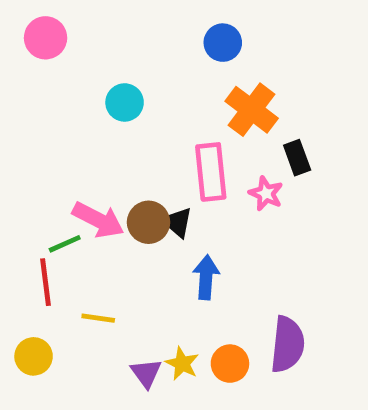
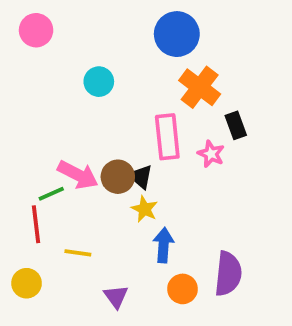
blue circle: (223, 43) -> (177, 34), size x1.5
blue arrow: (206, 277) -> (163, 245), moved
yellow star: (182, 364) -> (144, 209), moved

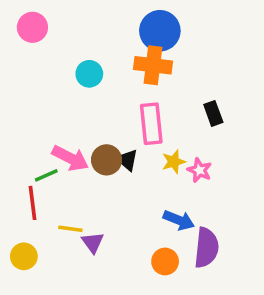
orange cross: (200, 87) -> (153, 65), moved, turned -30
pink star: (211, 154) -> (199, 170), moved
yellow star: (144, 209) -> (174, 162), moved, turned 30
blue arrow: (163, 245) -> (179, 220), moved, turned 108
purple triangle: (116, 297) -> (93, 243), moved

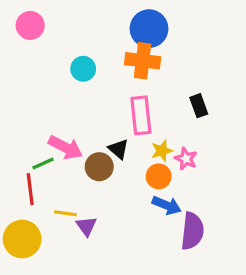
brown circle: (106, 160) -> (99, 167), moved
yellow circle: (24, 256) -> (22, 239), size x1.5
orange circle: (165, 261) -> (159, 176), moved

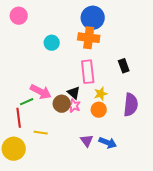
pink star: (186, 159) -> (74, 106), moved
blue arrow: (167, 205) -> (108, 143), moved
purple triangle: (86, 226) -> (87, 141), moved
purple semicircle: (192, 231) -> (131, 105), moved

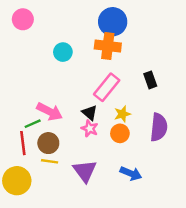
pink rectangle: (88, 72) -> (107, 87), turned 45
brown circle: (62, 104) -> (48, 143), moved
purple triangle: (87, 141) -> (85, 171), moved, size x1.5

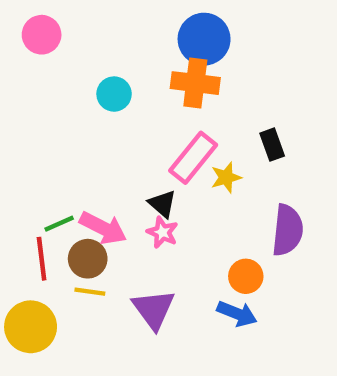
pink arrow: (50, 112) -> (103, 228), moved
yellow star: (122, 114) -> (226, 177), moved
orange circle: (120, 133) -> (246, 276), moved

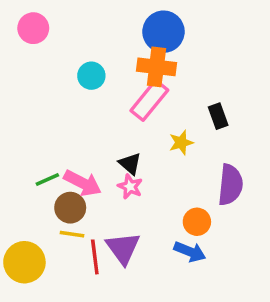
pink rectangle: (193, 158) -> (149, 100), moved
red line: (42, 259) -> (95, 257), moved

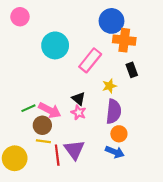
blue circle: (163, 32) -> (112, 21), moved
orange cross: (156, 67) -> (124, 40), moved
cyan circle: (91, 76) -> (55, 45), size x1.6
purple semicircle: (230, 185) -> (114, 111), moved

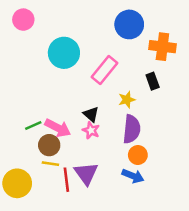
orange cross: (124, 40) -> (162, 47), moved

